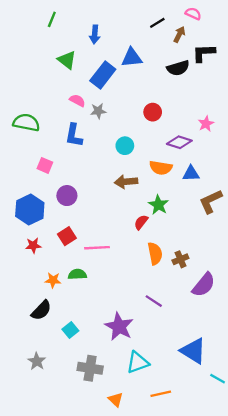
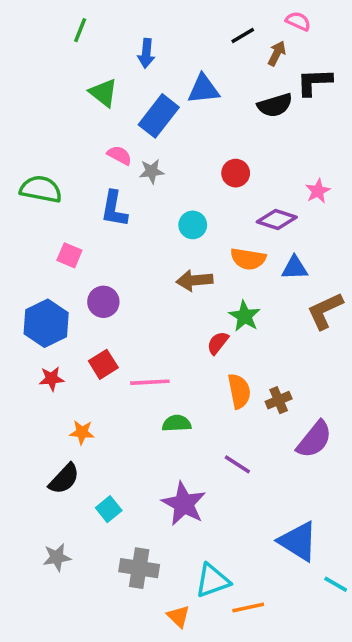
green semicircle: (77, 274) -> (177, 423), moved
gray star: (37, 361) -> (57, 557), turned 30
cyan triangle: (138, 362) -> (212, 581), moved

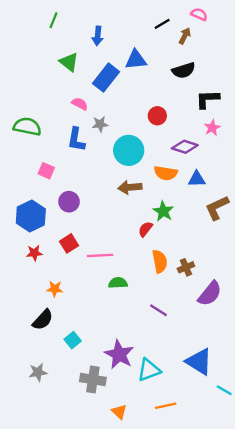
black L-shape: (314, 82) -> (207, 99), moved
gray star: (152, 171) -> (100, 124), moved
cyan circle: (193, 225) -> (129, 150), size x1.6
purple star: (184, 504) -> (119, 354), moved
cyan triangle: (212, 581) -> (149, 370), moved

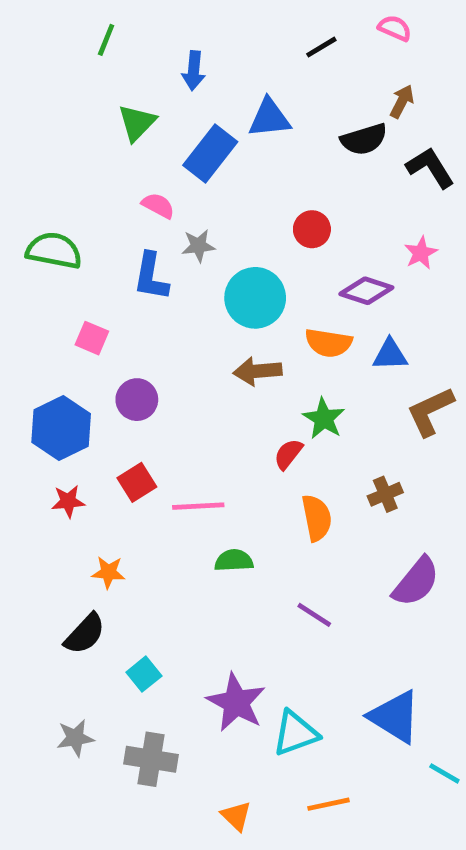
brown arrow: (185, 36) -> (402, 101), moved
green triangle: (69, 62) -> (137, 123), turned 36
black L-shape: (207, 99) -> (430, 168), moved, turned 60
brown cross: (186, 267) -> (385, 494), moved
gray cross: (93, 379) -> (151, 759), moved

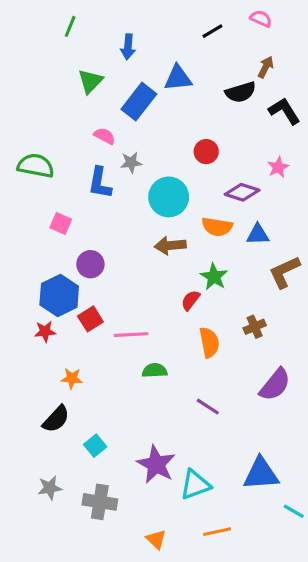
blue hexagon: (61, 428) -> (59, 295), moved
blue triangle: (395, 717) -> (261, 474), turned -36

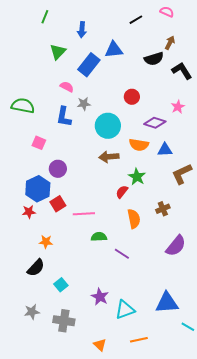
purple line: (208, 407) -> (122, 254), moved
purple star: (156, 464) -> (100, 297), size x0.7

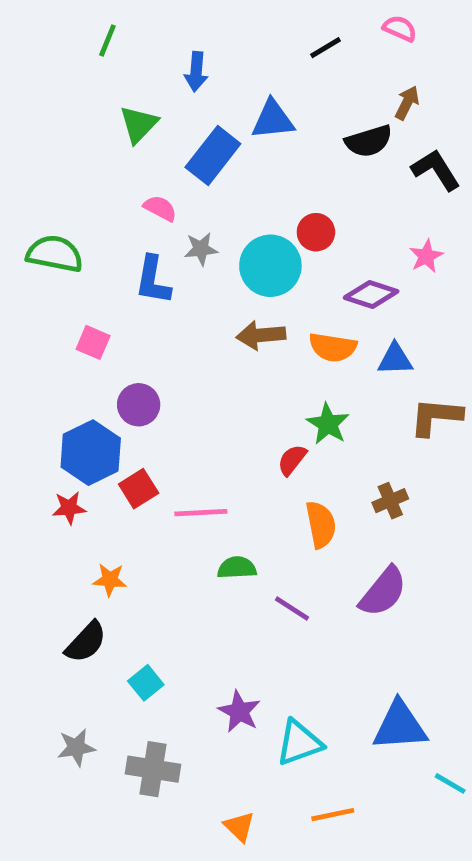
cyan circle: (108, 126) -> (270, 266), moved
brown arrow: (109, 157) -> (261, 335), moved
brown L-shape: (182, 174) -> (436, 417), turned 30
purple semicircle: (176, 246) -> (383, 592), moved

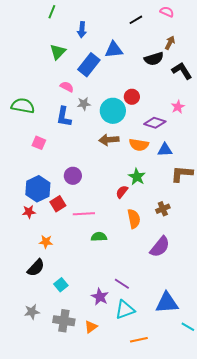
green line: (107, 40) -> (52, 12), moved
purple circle: (139, 405) -> (73, 176), moved
purple line: (292, 608) -> (122, 284), moved
orange triangle: (239, 827) -> (91, 327), moved, turned 40

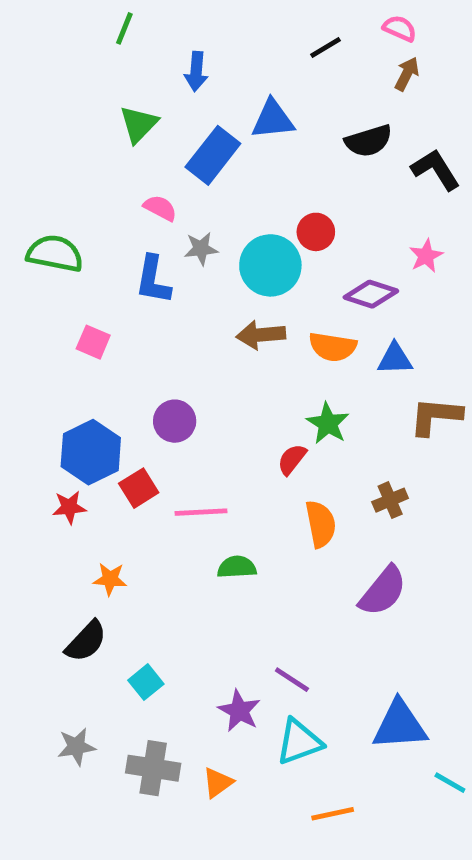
brown arrow: (170, 43) -> (407, 74), moved

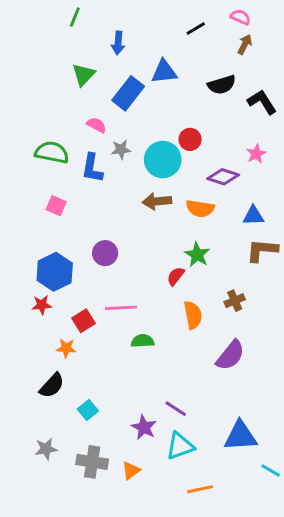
green semicircle: (55, 253) -> (52, 152), moved
blue triangle: (395, 359) -> (253, 216), moved
red square: (139, 488) -> (83, 321), moved

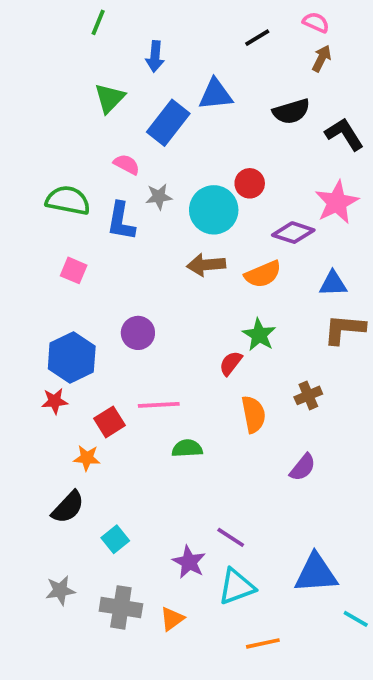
pink star: (256, 154) -> (337, 202), size x1.6
orange semicircle: (200, 208) -> (263, 274), turned -32
purple semicircle: (230, 355) -> (303, 467), size x0.7

